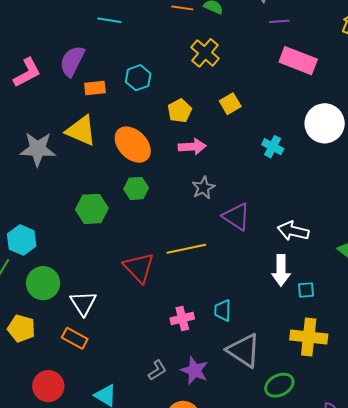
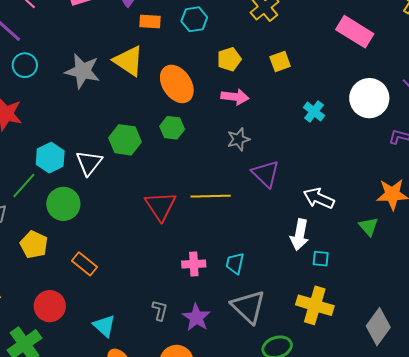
white triangle: (83, 303) -> (89, 163), moved
gray L-shape: (157, 370) -> (160, 310), turned -55

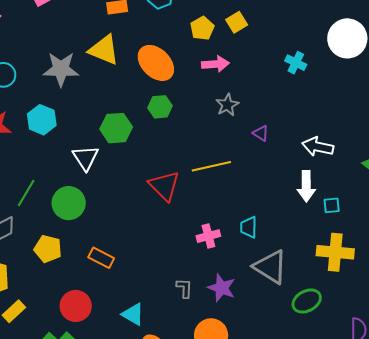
yellow square: (280, 62) -> (237, 22), moved
cyan hexagon: (50, 158) -> (42, 120), moved
purple triangle: (266, 174) -> (261, 133), size x0.6

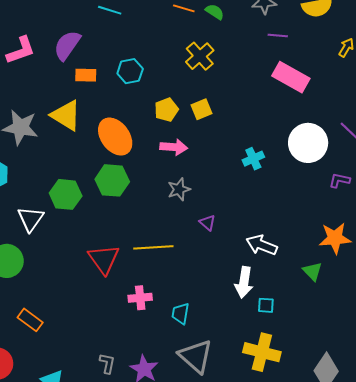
cyan cross: (296, 63) -> (253, 159), turned 30
green hexagon: (160, 107) -> (112, 180), size x1.4
pink cross: (208, 236) -> (140, 298), moved

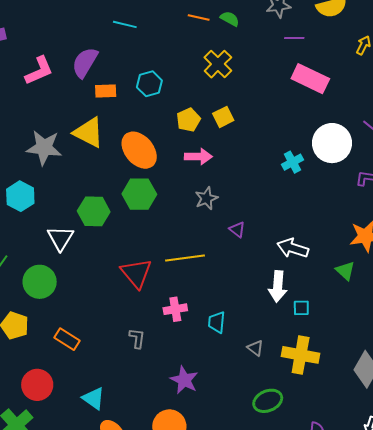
cyan cross: (253, 159) -> (292, 162), moved
gray triangle: (196, 356) -> (255, 348), moved, size x0.5
gray L-shape: (107, 363) -> (137, 338), moved

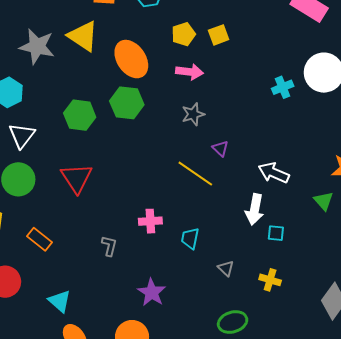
white triangle: (60, 238) -> (22, 136), moved
yellow line: (185, 258) -> (195, 174), moved, turned 36
red triangle: (136, 273) -> (77, 178), moved
yellow cross: (301, 355) -> (270, 280), size x0.6

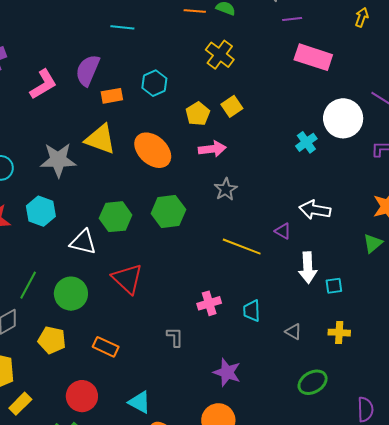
green hexagon: (127, 103) -> (168, 211), moved
white triangle: (22, 136) -> (83, 242), moved, turned -40
purple triangle: (220, 148) -> (283, 231), moved
white arrow: (274, 173) -> (315, 210), moved
green triangle: (324, 201) -> (373, 243), turned 45

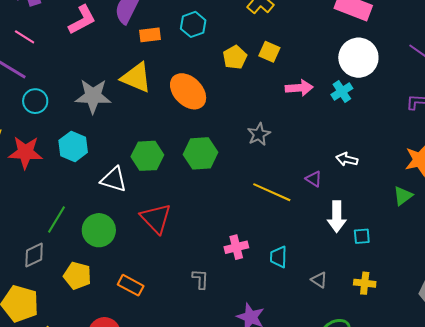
yellow square: (232, 106) -> (269, 52), turned -35
white circle: (343, 118) -> (358, 58), moved
pink arrow: (212, 149) -> (299, 88), moved
white arrow: (315, 210) -> (347, 159), size x0.7

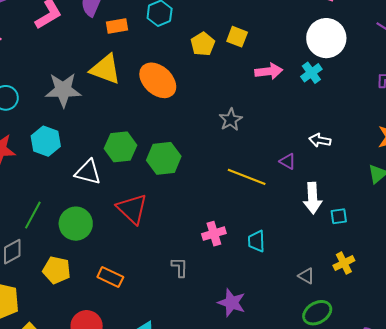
green hexagon: (200, 153) -> (164, 158), moved
gray triangle: (319, 280) -> (306, 276), moved
yellow cross: (365, 283) -> (344, 263), turned -30

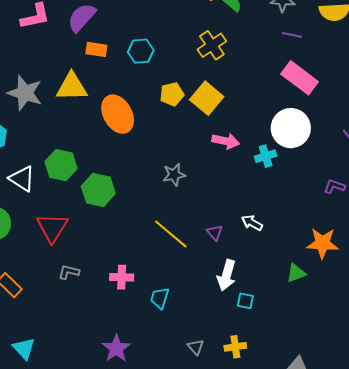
yellow square: (237, 37) -> (207, 98), size x1.5
yellow triangle: (105, 69) -> (72, 87), turned -40
gray L-shape: (180, 267) -> (69, 272), moved, turned -95

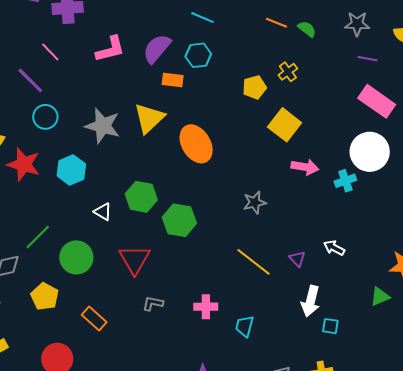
yellow cross: (212, 45) -> (288, 72), size x0.7
cyan hexagon: (141, 51) -> (198, 55), moved
yellow triangle: (72, 87) -> (149, 118), turned -40
yellow pentagon: (172, 94) -> (254, 87), moved
white triangle: (22, 179) -> (103, 212), size x0.7

